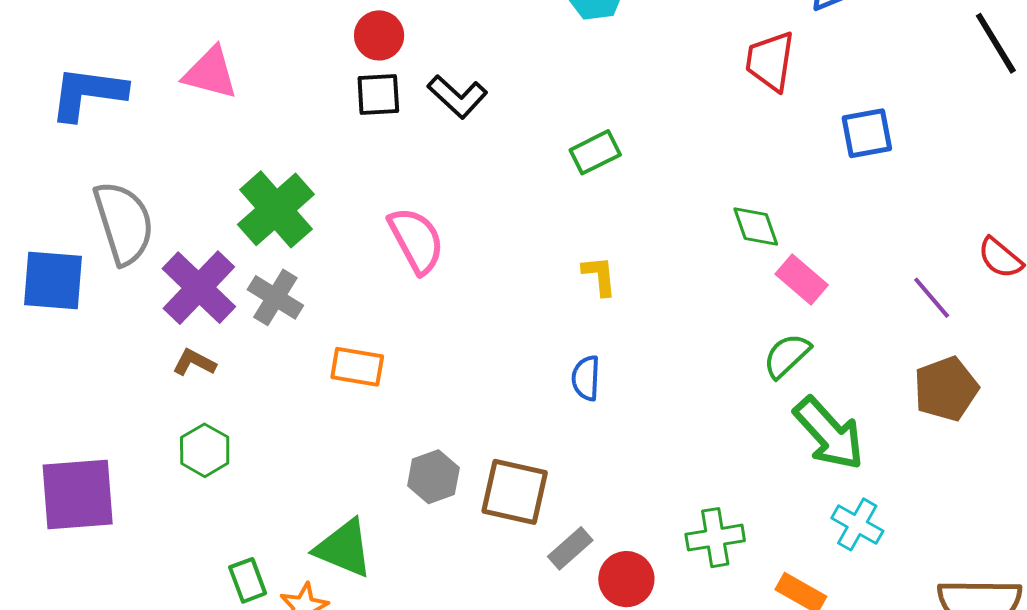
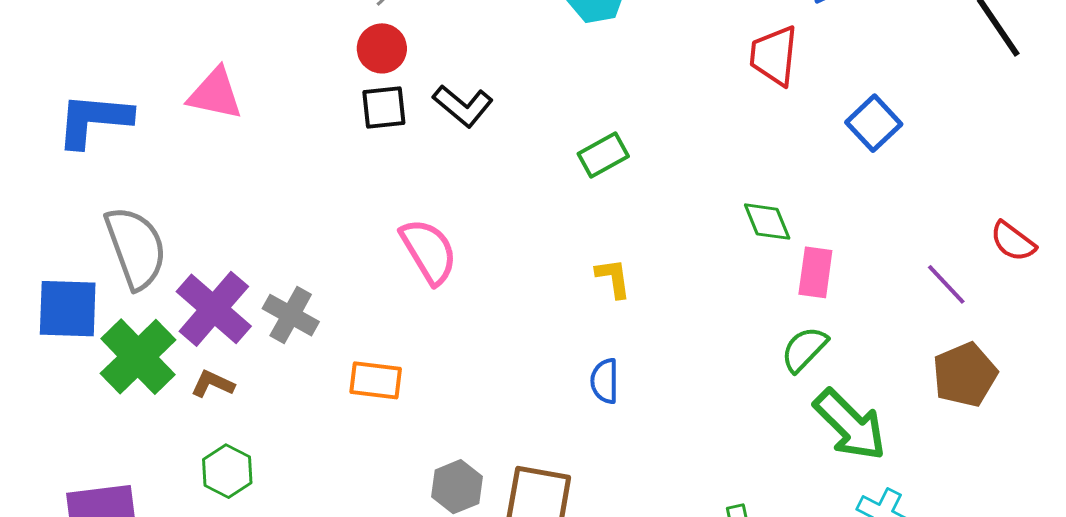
blue square: (867, 133) -> (874, 123), turned -30
green cross: (276, 209) -> (138, 357), moved
pink rectangle: (802, 279) -> (815, 272), turned 60

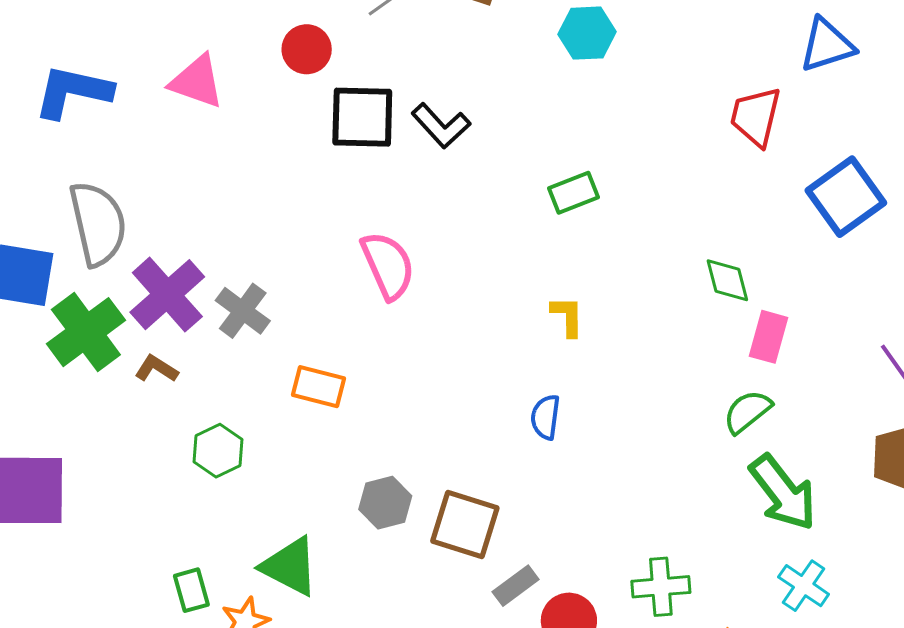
red circle: (382, 48) -> (307, 49), moved
black square: (384, 108) -> (362, 117), size x1.5
blue square: (874, 123) -> (846, 197), size x1.4
green hexagon: (227, 471) -> (218, 451), moved

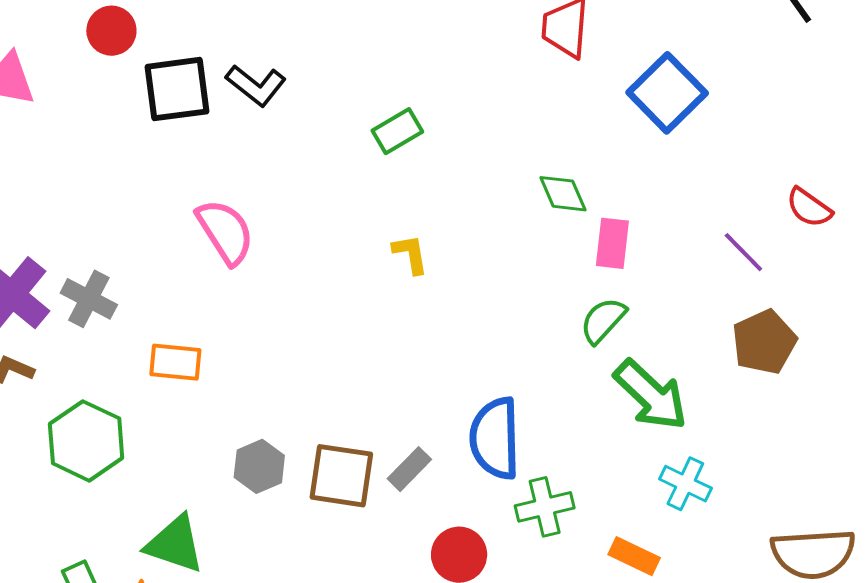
blue semicircle: (545, 417) -> (495, 438), moved, size x1.8
green hexagon: (218, 451) -> (86, 441), size x1.5
gray rectangle: (516, 586) -> (409, 469), moved

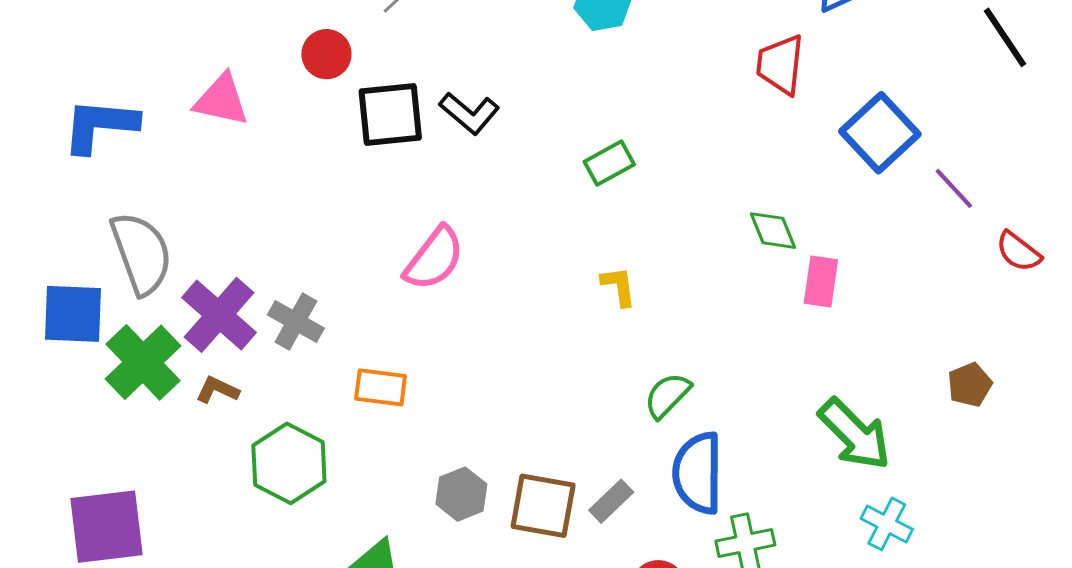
pink semicircle: (225, 232) -> (434, 258), turned 68
purple line: (743, 252) -> (954, 188), moved
green semicircle: (603, 320) -> (667, 395), moved
brown pentagon: (764, 342) -> (970, 385), size x0.7

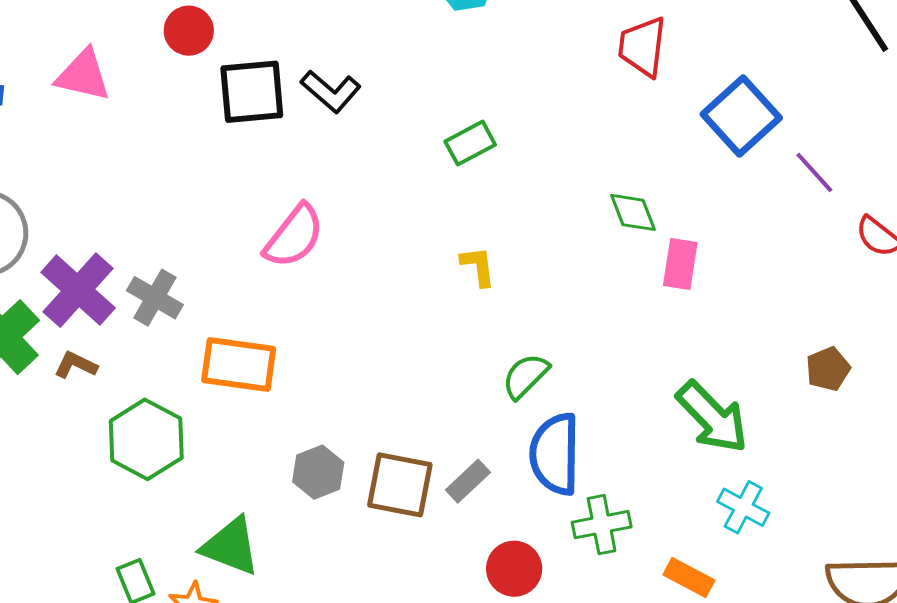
orange rectangle: (381, 387) -> (239, 364), size x1.4

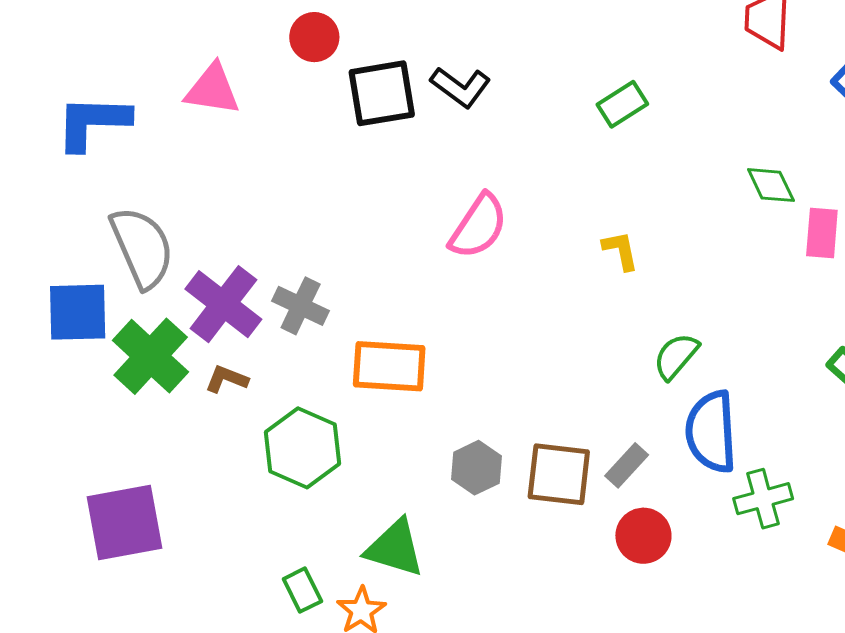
green rectangle: (470, 143) -> (622, 104), moved
pink semicircle: (294, 236) -> (478, 226), moved
red circle: (514, 569) -> (643, 536), moved

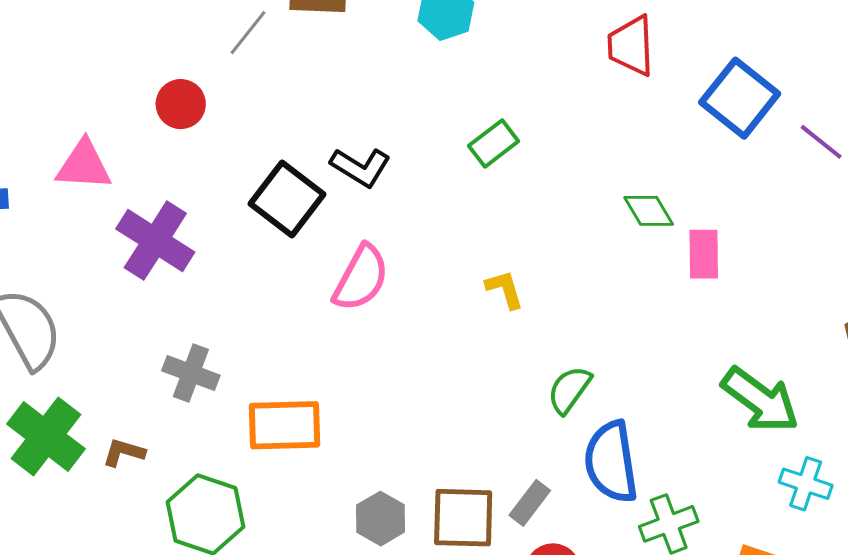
black L-shape: (461, 87) -> (360, 167), moved
black square: (382, 93) -> (287, 199), moved, turned -38
purple cross: (223, 304) -> (155, 241), moved

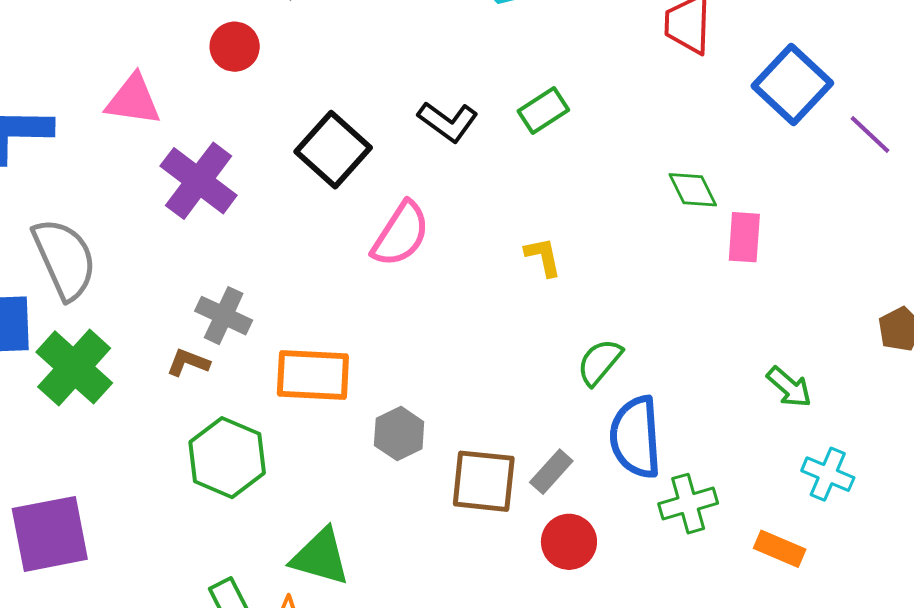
black L-shape: (360, 167) -> (448, 122), moved
green arrow: (760, 400) -> (789, 387), size x0.6
brown L-shape: (124, 452) -> (188, 362), moved
gray hexagon: (381, 519) -> (399, 434), moved

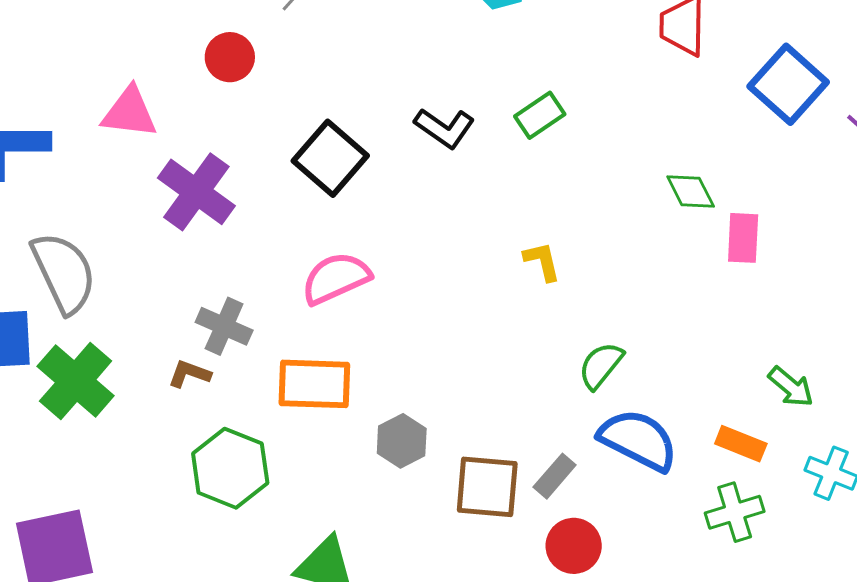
pink semicircle: (401, 234) -> (336, 278), moved, turned -146
blue semicircle: (636, 437) -> (638, 440), turned 122
green cross: (688, 504) -> (735, 512), moved
orange rectangle: (780, 549) -> (741, 444), moved

